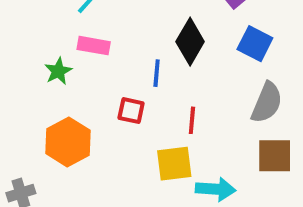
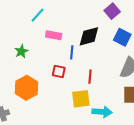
black diamond: (190, 42) -> (89, 36), turned 45
pink rectangle: (94, 46) -> (54, 35), moved

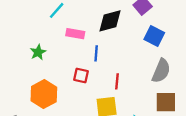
black diamond: (89, 36) -> (110, 21), moved

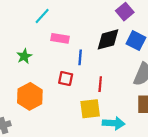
black diamond: (110, 21) -> (108, 39), moved

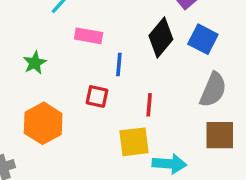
black diamond: (108, 39) -> (161, 38), turned -35

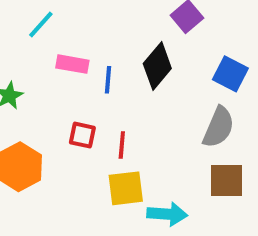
blue square: (203, 39) -> (230, 74), moved
blue line: (119, 64) -> (108, 80), moved
red line: (149, 105) -> (122, 145), moved

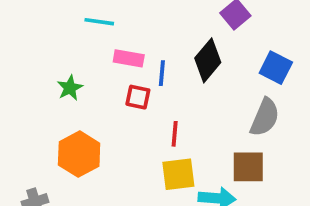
cyan line: (41, 25) -> (99, 22), turned 56
red square: (82, 135) -> (138, 97), moved
brown square: (226, 180) -> (248, 167), moved

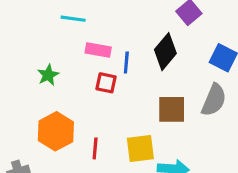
red line: (175, 134) -> (95, 148), moved
brown square: (248, 167) -> (172, 109), moved

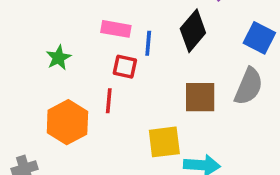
red line: (95, 148) -> (109, 101), moved

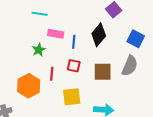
green star: (59, 58) -> (39, 50), moved
red square: (125, 67) -> (74, 66), moved
yellow square: (164, 142) -> (72, 97), moved

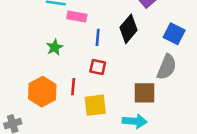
pink rectangle: (56, 34) -> (77, 16), moved
brown square: (103, 72) -> (145, 93), moved
red line: (52, 74) -> (73, 87), moved

